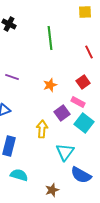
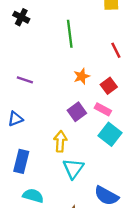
orange star: (50, 85) -> (82, 76), moved
purple square: (62, 113) -> (77, 112), moved
cyan triangle: (65, 152) -> (73, 168), moved

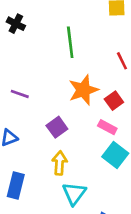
orange star: (82, 76) -> (83, 90), size x1.6
purple square: (77, 112) -> (57, 127), moved

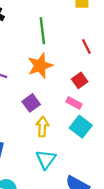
orange star: (83, 90) -> (40, 66), moved
yellow arrow: (60, 163) -> (42, 127), moved

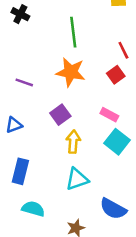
orange star: (40, 66) -> (71, 72), turned 30
red square: (80, 80) -> (116, 75), moved
cyan triangle: (46, 159) -> (77, 179), turned 35

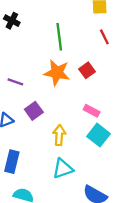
red line: (123, 50) -> (104, 37), moved
red square: (116, 75) -> (87, 70), moved
purple square: (60, 115) -> (34, 111), moved

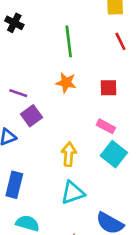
red square: (87, 70) -> (109, 88), moved, turned 35
orange star: (57, 73) -> (66, 83), size x0.7
purple square: (34, 111) -> (32, 116), moved

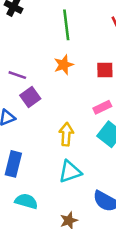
orange star: (66, 83) -> (64, 65), turned -30
pink rectangle: (106, 126) -> (102, 107), turned -54

